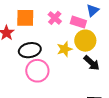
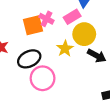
orange square: (25, 18) -> (33, 25), moved
pink rectangle: (78, 22) -> (72, 17), turned -35

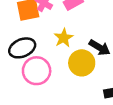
yellow circle: (84, 34) -> (82, 63), moved

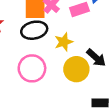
black ellipse: (22, 48) -> (34, 30), moved

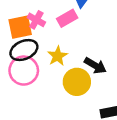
pink circle: (32, 68) -> (24, 71), moved

